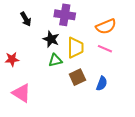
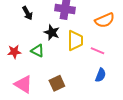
pink line: (105, 49) -> (98, 51), moved
green triangle: (55, 60) -> (38, 51), moved, turned 40
brown square: (77, 77) -> (57, 83), moved

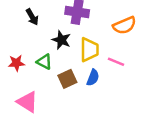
blue semicircle: (101, 75) -> (93, 78), moved
brown square: (57, 83) -> (67, 79), moved

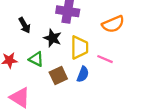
black arrow: (32, 17) -> (25, 25), moved

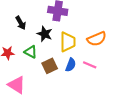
orange semicircle: (113, 24) -> (97, 39), moved
pink line: (105, 59) -> (90, 65), moved

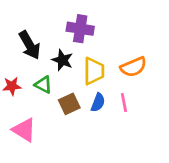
black arrow: (21, 23) -> (30, 45), size x1.5
pink line: (90, 65) -> (124, 102), turned 56

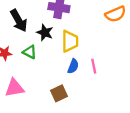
orange semicircle: (133, 67) -> (115, 14), moved
brown square: (69, 104) -> (59, 93), moved
pink triangle: (24, 130) -> (14, 88), turned -42

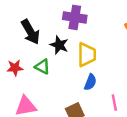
pink line: (94, 66) -> (114, 103), moved

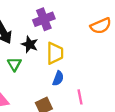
purple cross: (75, 17) -> (44, 19), turned -30
green triangle: (42, 67) -> (14, 64), turned 32

